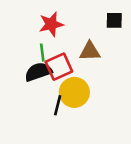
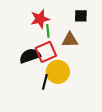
black square: (114, 20) -> (81, 16), moved
green line: (42, 53) -> (48, 31), moved

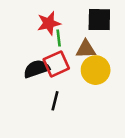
black square: (81, 16) -> (99, 20), size x1.5
yellow circle: (58, 72) -> (96, 70), moved

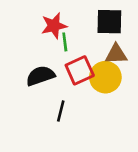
brown triangle: (86, 49) -> (116, 54), moved
red square: (56, 64) -> (80, 70), moved

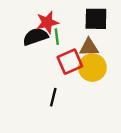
brown triangle: (116, 54) -> (89, 47), moved
black semicircle: (40, 76) -> (35, 37), moved

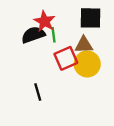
red star: (47, 22) -> (44, 21), turned -30
black line: (53, 97) -> (38, 92), moved, turned -30

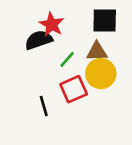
green line: (53, 35) -> (67, 59), moved, turned 48
red square: (66, 58) -> (74, 89), moved

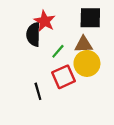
black semicircle: (39, 40) -> (33, 34), turned -70

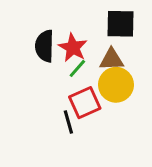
red star: (45, 21) -> (73, 48), moved
black line: (38, 91) -> (68, 122), moved

